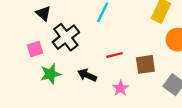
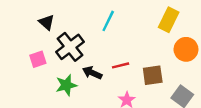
green star: (50, 74) -> (66, 85), moved
black arrow: (87, 75) -> (92, 73), moved

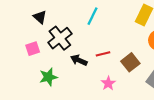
brown square: (153, 75) -> (130, 62), turned -30
green star: (66, 85) -> (48, 77), moved

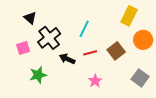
cyan line: (92, 16) -> (84, 29), moved
brown square: (130, 62) -> (116, 51), moved

